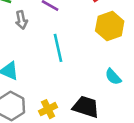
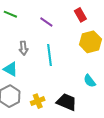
gray arrow: (21, 20) -> (23, 48), moved

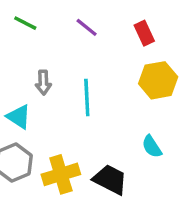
purple line: (46, 22) -> (87, 27), moved
yellow cross: (38, 101) -> (61, 174), size x1.5

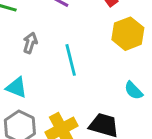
gray arrow: (43, 83) -> (30, 43), moved, turned -150

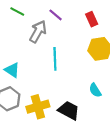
gray arrow: (30, 43) -> (38, 32), moved, size x1.5

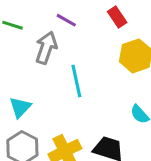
cyan triangle: (12, 70) -> (20, 107), turned 49

